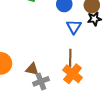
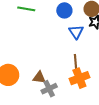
orange cross: (73, 74) -> (79, 78), turned 36

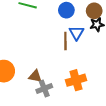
brown line: (76, 63) -> (65, 41), moved

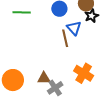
orange cross: (76, 80) -> (84, 73), turned -30

